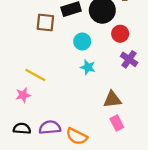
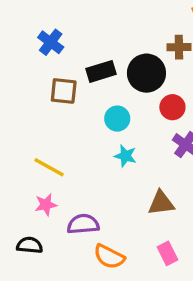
pink star: (23, 95) -> (46, 205), moved
pink rectangle: (117, 123) -> (168, 253), moved
purple semicircle: (50, 127) -> (83, 224), moved

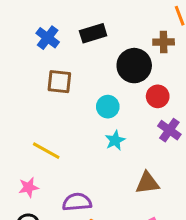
black rectangle: (101, 71) -> (93, 33), moved
cyan star: (125, 156) -> (115, 140), turned 30
pink star: (46, 205) -> (29, 187), moved

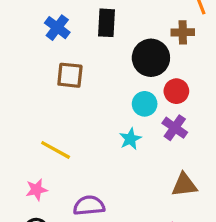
black rectangle: (93, 33) -> (106, 23), turned -70
cyan circle: (108, 107) -> (145, 104), moved
purple cross: (169, 130) -> (175, 128), moved
brown triangle: (147, 183) -> (184, 185), moved

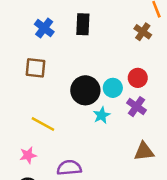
brown cross: (183, 32) -> (143, 32), turned 35
black circle: (151, 58) -> (85, 90), moved
brown square: (70, 75) -> (35, 68), moved

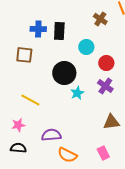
black rectangle: (83, 24) -> (59, 31), moved
blue cross: (44, 28) -> (38, 29), moved, turned -35
brown cross: (143, 32) -> (100, 19), moved
cyan circle: (113, 88) -> (86, 47), moved

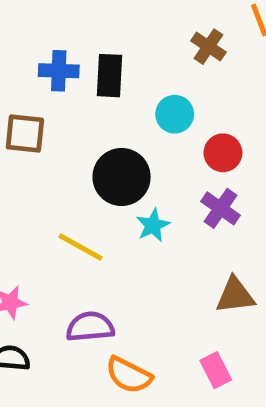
yellow line: (30, 100) -> (80, 247), moved

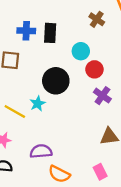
red circle: (223, 153) -> (94, 69), moved
cyan star: (153, 225) -> (38, 104), moved
yellow line: (80, 247) -> (15, 111), moved

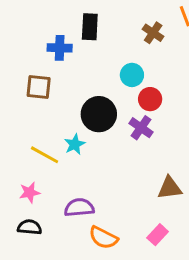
black rectangle: (50, 33) -> (90, 27), moved
purple cross: (102, 96) -> (141, 128), moved
pink rectangle: (100, 172) -> (158, 235), turned 70

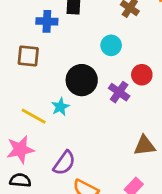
red circle: (150, 99) -> (142, 75), moved
pink star: (30, 192) -> (20, 150), size x1.5
purple semicircle: (79, 208) -> (64, 163), turned 130

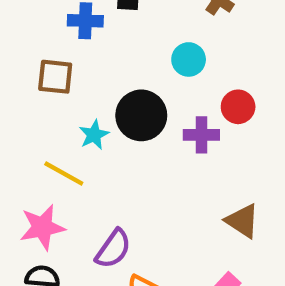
purple cross: (119, 92) -> (201, 135), turned -35
cyan star: (60, 107) -> (94, 135), moved
brown triangle: (144, 146) -> (242, 221), turned 40

